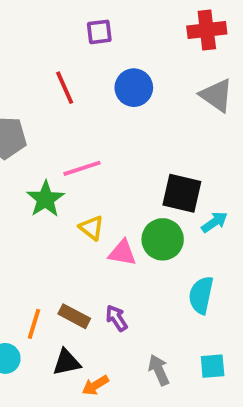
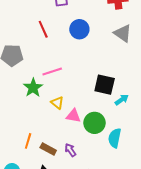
green circle: (163, 239) -> (95, 123), moved
orange line: (34, 324) -> (28, 141), moved

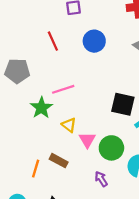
pink triangle: (73, 116) -> (87, 140), turned 49
brown rectangle: (48, 149) -> (59, 161), moved
purple arrow: (70, 150) -> (101, 179), moved

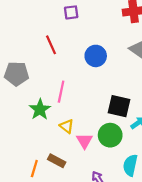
blue circle: (94, 41) -> (96, 56), moved
pink line: (63, 89) -> (61, 92), turned -60
green circle: (111, 148) -> (110, 135), moved

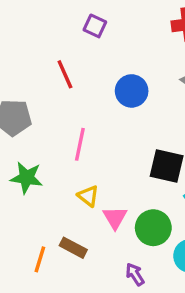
purple square: (71, 12) -> (95, 26), turned 32
green star: (40, 109) -> (27, 178), moved, turned -30
green circle: (110, 135) -> (153, 228), moved

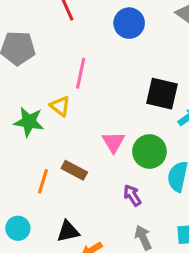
green star: (27, 178) -> (29, 122), moved
yellow triangle: (88, 196) -> (60, 106), moved

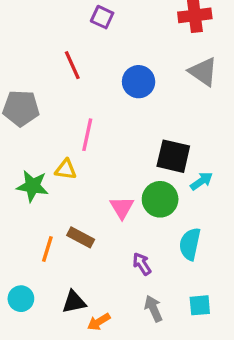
yellow triangle: (60, 106) -> (66, 169), turned -30
green circle: (149, 152) -> (160, 199), moved

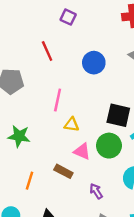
yellow triangle: (66, 169) -> (72, 125), moved
pink triangle: (122, 208) -> (82, 151), turned -36
brown rectangle: (81, 237) -> (63, 171), moved

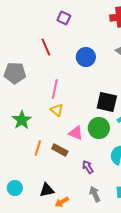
yellow triangle: (72, 125) -> (57, 110), moved, turned 32
green star: (19, 136) -> (22, 120), turned 30
orange line: (30, 181) -> (38, 148), moved

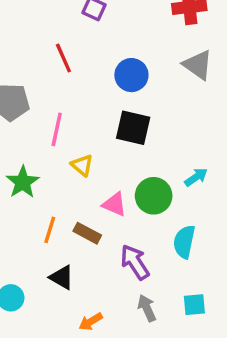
pink line: (55, 89) -> (57, 129), moved
black square: (107, 102) -> (133, 128), moved
purple arrow: (88, 167) -> (135, 262), size x1.5
black triangle: (47, 190) -> (62, 277), moved, turned 42

